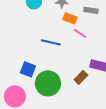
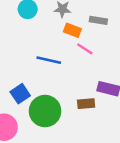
blue square: (28, 69) -> (20, 94), turned 35
brown rectangle: (81, 77) -> (86, 104), turned 40

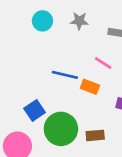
orange rectangle: (72, 30) -> (90, 87), moved
brown rectangle: (86, 104) -> (95, 135), moved

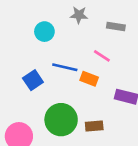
cyan circle: (42, 21) -> (44, 32), moved
blue square: (35, 110) -> (33, 80), moved

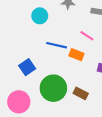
blue square: (33, 80) -> (27, 67), moved
brown rectangle: (94, 126) -> (81, 93), turned 32

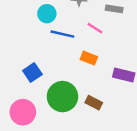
pink line: (87, 36) -> (95, 28), moved
blue line: (57, 45) -> (62, 34), moved

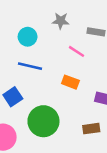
blue line: (62, 34) -> (30, 66), moved
brown rectangle: (94, 103) -> (91, 129), moved, turned -35

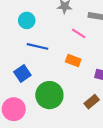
cyan circle: (28, 37) -> (27, 20), moved
brown rectangle: (91, 129) -> (92, 102), turned -32

